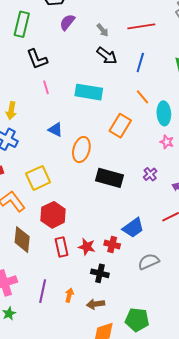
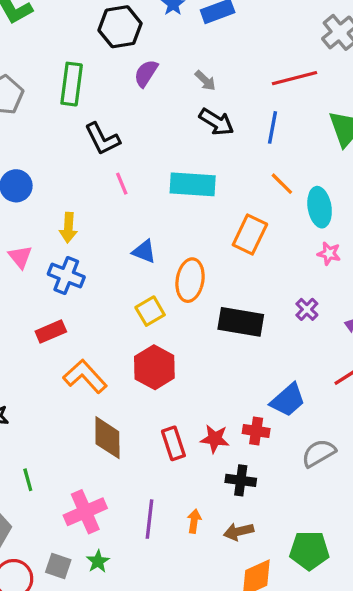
red line: (141, 26) -> (294, 78), moved
yellow square: (38, 178) -> (150, 311), moved, size x0.7
red hexagon: (53, 215) -> (154, 367), moved

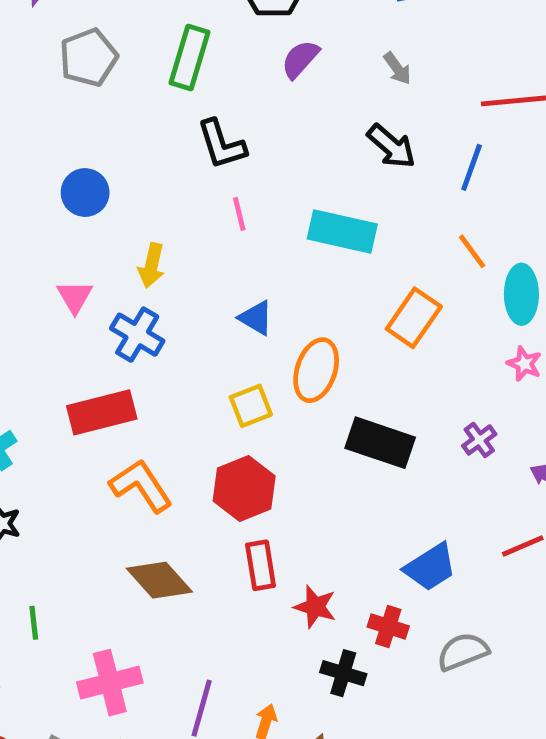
gray arrow: (205, 81) -> (397, 68), moved
red rectangle: (51, 331) -> (102, 412), size x1.5
red cross: (256, 431) -> (388, 627), moved
brown diamond: (107, 438) -> (159, 580), turned -51
red rectangle: (173, 443) -> (261, 565), moved

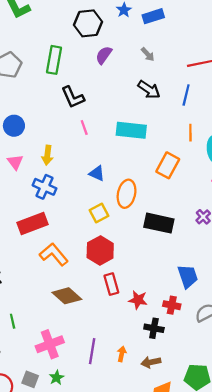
orange line: (472, 251) -> (190, 133), turned 42
pink triangle: (75, 297) -> (15, 162), moved
blue trapezoid: (430, 567) -> (188, 276), turned -70

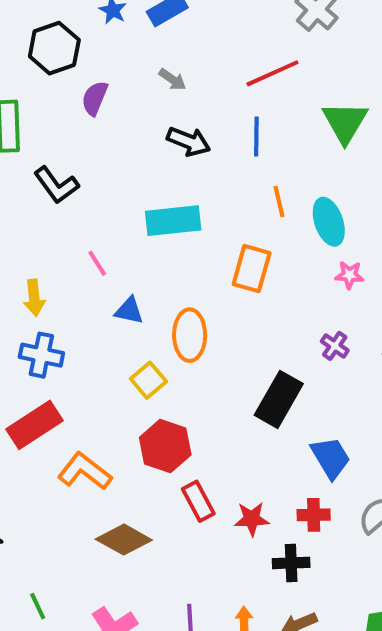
pink line: (84, 128) -> (97, 263), moved
black rectangle: (159, 223) -> (279, 399), moved, turned -60

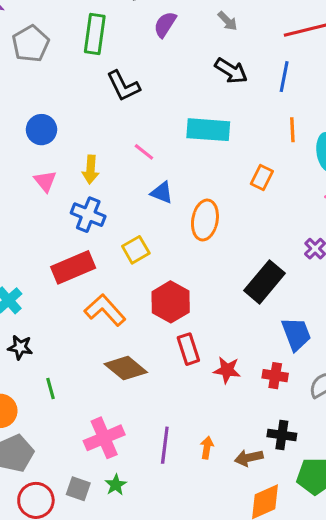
pink line: (97, 263) -> (144, 152), turned -30
orange rectangle: (252, 269) -> (262, 177), size x0.7
yellow square: (148, 380) -> (136, 250), moved
black cross: (291, 563) -> (282, 435), moved
green line: (38, 606) -> (51, 388), moved

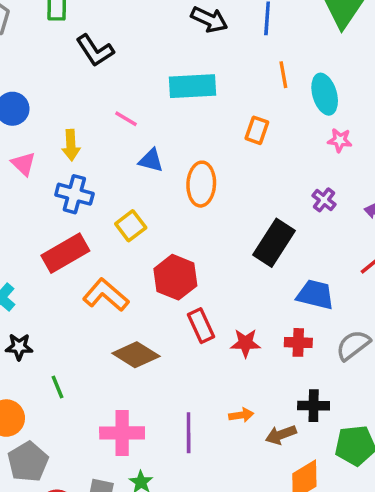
blue trapezoid: (296, 334) -> (315, 295), turned -48
pink cross: (104, 438) -> (122, 433), turned 30
orange arrow: (207, 448) -> (241, 415), moved, turned 80

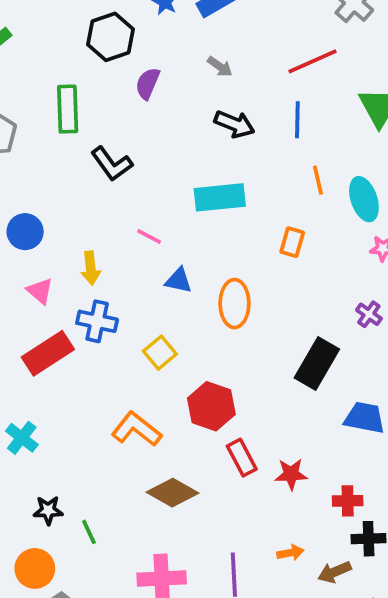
red rectangle: (65, 253) -> (48, 353), moved
red cross: (298, 342) -> (348, 501), moved
black star: (19, 347) -> (48, 510), moved

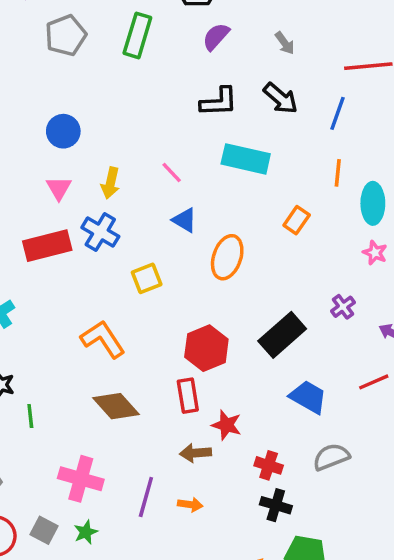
black L-shape: (112, 164) -> (219, 102), moved, turned -75
red hexagon: (211, 406) -> (206, 348), moved
orange arrow: (290, 553) -> (190, 505), moved
brown arrow: (334, 572) -> (195, 453), moved

